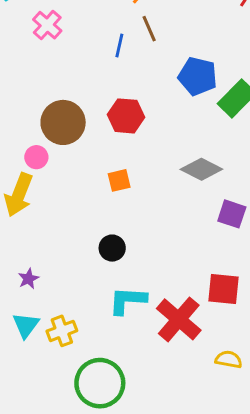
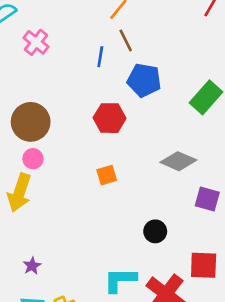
blue pentagon: (198, 76) -> (144, 80), moved
brown circle: (63, 122) -> (31, 122), moved
black circle: (112, 248) -> (155, 231), moved

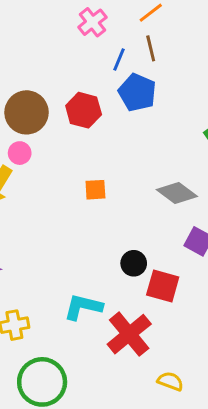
pink cross: (36, 42) -> (92, 22), moved
blue pentagon: (144, 80) -> (137, 92), moved
red hexagon: (110, 118) -> (84, 110), moved
red square: (204, 265) -> (163, 286), moved

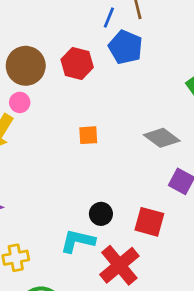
black circle: (134, 263) -> (101, 214), moved

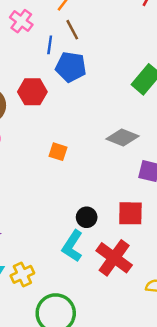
orange square: (88, 135) -> (58, 152), turned 36
cyan L-shape: (78, 241) -> (72, 246), turned -56

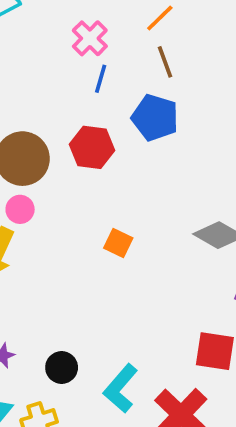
blue line: (50, 45) -> (101, 79), moved
black circle: (87, 217) -> (62, 367), moved

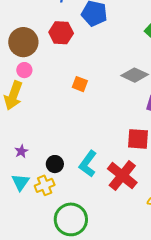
black circle: (62, 367) -> (55, 164), moved

